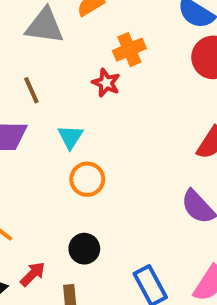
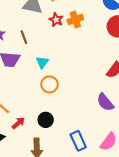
red star: (106, 83) -> (56, 20), moved
red arrow: (33, 274) -> (18, 123), moved

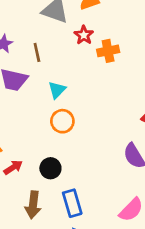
orange cross: (75, 20) -> (108, 51), moved
blue rectangle: (78, 141) -> (72, 203), moved

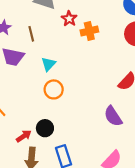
red arrow: (13, 167) -> (24, 136), moved

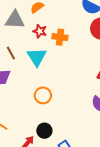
orange cross: (89, 31) -> (60, 37), turned 35
cyan triangle: (48, 64) -> (37, 57), moved, size x1.5

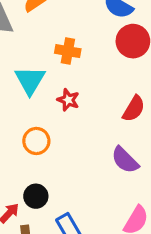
red star: (40, 31) -> (68, 100), moved

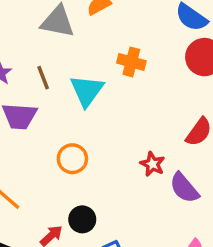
red star: (68, 100) -> (152, 164), moved
orange circle: (36, 141) -> (72, 159), moved

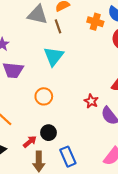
orange cross: (131, 62) -> (95, 22), moved
brown line: (43, 78) -> (58, 26), moved

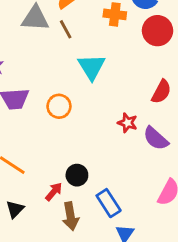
cyan triangle: (54, 56) -> (91, 67), moved
orange circle: (44, 96) -> (59, 106), moved

